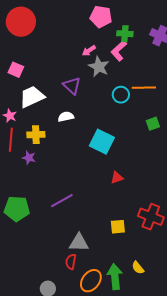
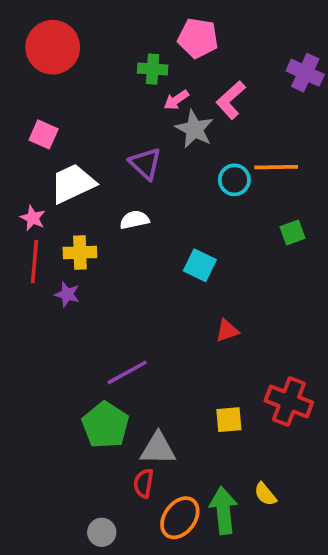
green cross: (125, 34) -> (153, 69), moved
cyan square: (102, 142) -> (200, 265), size x0.7
green pentagon: (17, 209) -> (105, 425), moved, turned 30

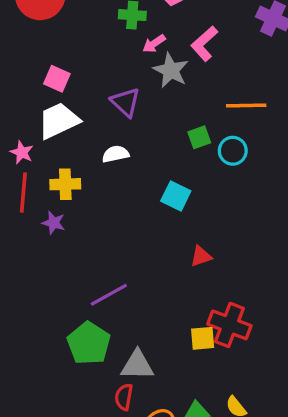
pink square: (44, 134) -> (57, 79), moved
cyan circle: (234, 180) -> (233, 151), moved
green square: (292, 233) -> (199, 137), moved
red cross: (289, 401) -> (229, 325), moved

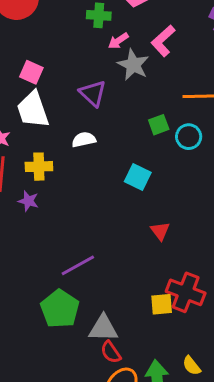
white trapezoid: (59, 121) -> (33, 110), turned -84
red triangle: (201, 256) -> (160, 231), turned -48
red semicircle: (124, 397) -> (111, 352), moved, turned -45

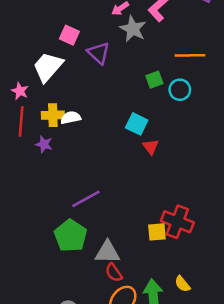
pink square: (31, 72) -> (69, 35), moved
white trapezoid: (33, 110) -> (48, 67), turned 60
white semicircle: (84, 140) -> (71, 118), moved
red triangle: (160, 231) -> (151, 147), moved

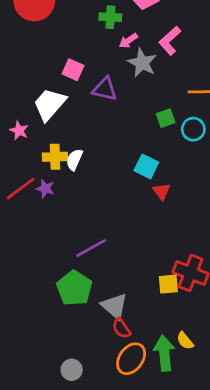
purple triangle: (99, 53) -> (105, 89), turned -30
white semicircle: (71, 118) -> (74, 160), turned -54
red line: (21, 121) -> (20, 189), moved, turned 48
gray triangle: (107, 252) -> (114, 306), turned 40
yellow semicircle: (182, 284) -> (185, 341), moved

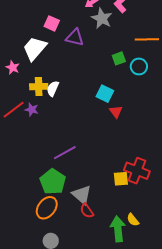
orange ellipse: (131, 359) -> (47, 208), moved

